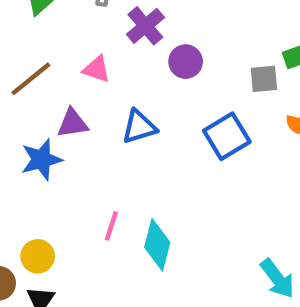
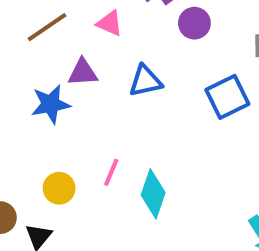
yellow circle: (38, 256) -> (59, 188), moved

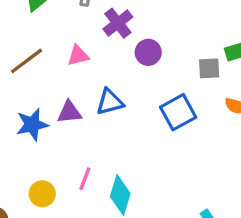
pink triangle: (110, 23) -> (78, 56), turned -35
purple triangle: (83, 72) -> (69, 112), moved

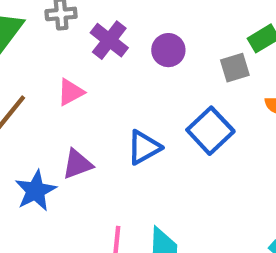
purple circle: (148, 52) -> (168, 50), moved
blue triangle: (110, 102) -> (144, 147), moved

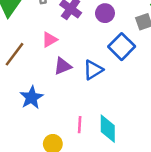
blue square: (210, 131) -> (122, 47), moved
purple triangle: (77, 164) -> (63, 66), moved

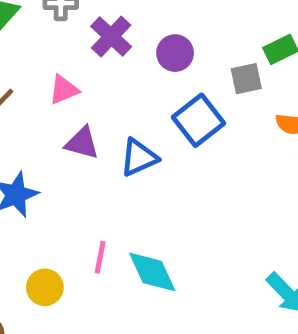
purple triangle: (63, 66) -> (82, 143), turned 30
cyan diamond: (108, 129) -> (152, 272), turned -32

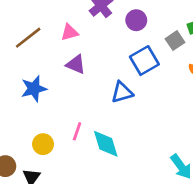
gray square: (246, 79) -> (175, 41), turned -30
blue triangle: (139, 157) -> (122, 92), moved

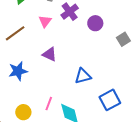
pink triangle: (70, 32) -> (45, 21), moved, turned -40
blue square: (144, 61) -> (110, 100), moved

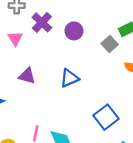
blue triangle: (83, 76) -> (69, 78), moved

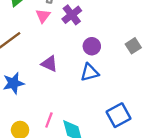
purple circle: (74, 31) -> (92, 46), moved
pink triangle: (15, 39) -> (43, 16), moved

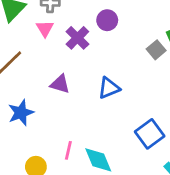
purple cross: (72, 15) -> (77, 38), moved
purple circle: (92, 46) -> (107, 20), moved

